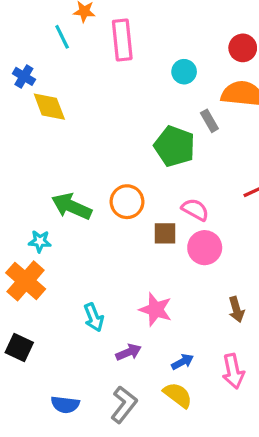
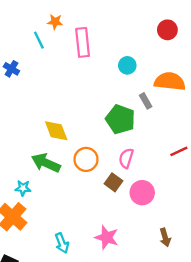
red circle: (243, 48) -> (167, 30), moved
yellow diamond: (49, 107) -> (56, 131), moved
pink semicircle: (195, 210) -> (126, 158), moved, turned -102
brown square: (165, 233) -> (114, 182), turned 36

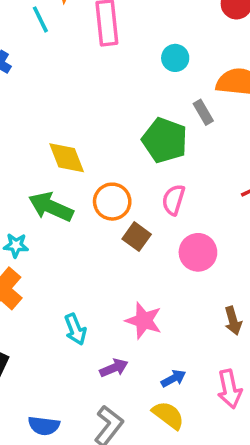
brown square: (114, 182) -> (137, 237), moved

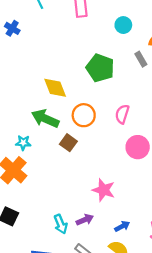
green pentagon: (165, 140) -> (100, 68), moved
brown square: (137, 237) -> (68, 143), moved
cyan arrow: (75, 329) -> (61, 224), moved

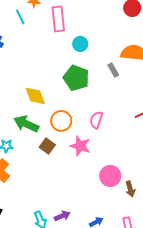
cyan circle: (123, 25) -> (80, 44), moved
pink circle: (138, 147) -> (110, 176), moved
pink star: (104, 190) -> (80, 146), moved

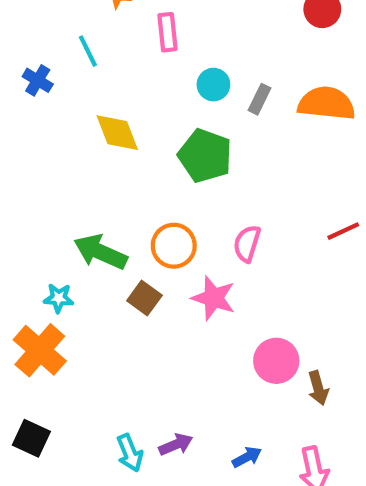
cyan line: (20, 17) -> (88, 51), moved
pink rectangle: (58, 19) -> (167, 32), size x0.7
gray rectangle: (113, 70) -> (260, 99), moved, turned 56
yellow diamond: (35, 96) -> (117, 133), moved

